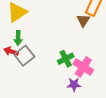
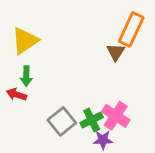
gray square: (24, 56) -> (62, 121), moved
green cross: (66, 59) -> (92, 120), moved

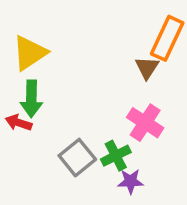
green arrow: (26, 76) -> (31, 99), size x1.4
pink cross: (116, 116) -> (145, 123), moved

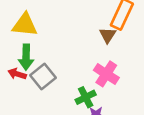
yellow triangle: (30, 53) -> (25, 25), turned 40
gray square: (77, 158) -> (43, 77), moved

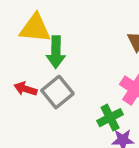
green arrow: (26, 57) -> (56, 52), moved

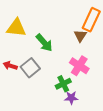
green arrow: (56, 52) -> (44, 43), moved, turned -42

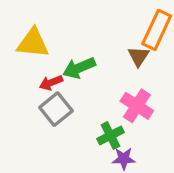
green arrow: (44, 43) -> (79, 68), turned 108
red arrow: (10, 66) -> (51, 83), moved, turned -40

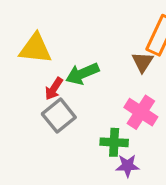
red arrow: (51, 83) -> (54, 89), turned -35
green cross: (110, 136) -> (114, 142), turned 30

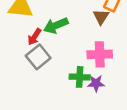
pink cross: (141, 112) -> (100, 54), turned -35
purple star: (127, 166) -> (96, 83), moved

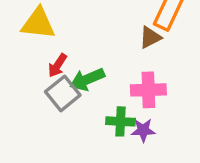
brown triangle: (101, 17) -> (150, 37), turned 30
green arrow: (56, 26) -> (87, 79), moved

